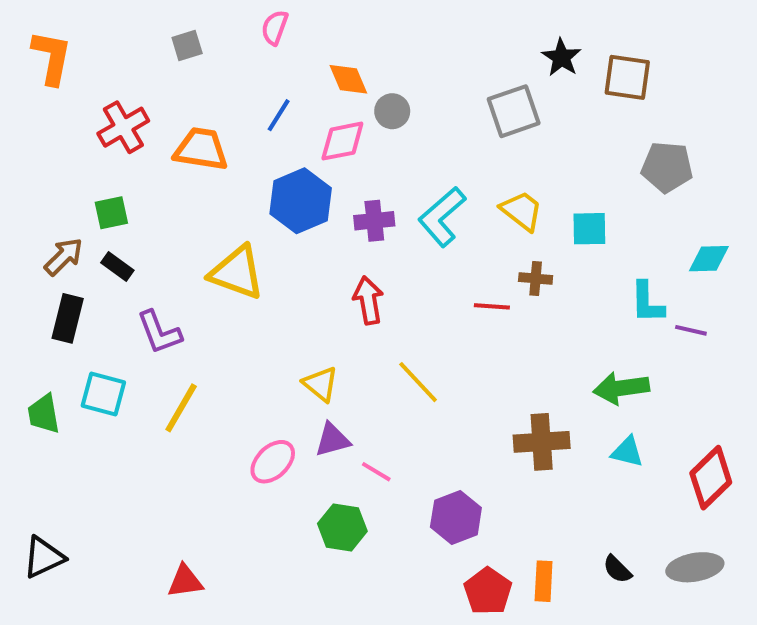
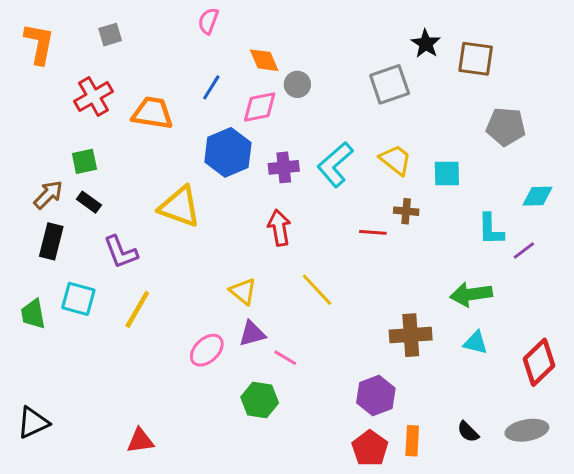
gray square: (187, 45) -> (110, 35), moved
purple line: (691, 330) -> (524, 250), turned -50
purple hexagon: (456, 517) -> (376, 395), moved

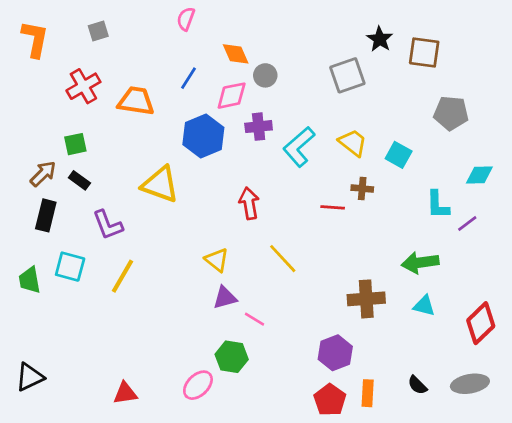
purple cross: (284, 167) -> (259, 127), moved
cyan square: (447, 173) -> (399, 155), turned 30
pink ellipse: (207, 350) -> (198, 385), moved

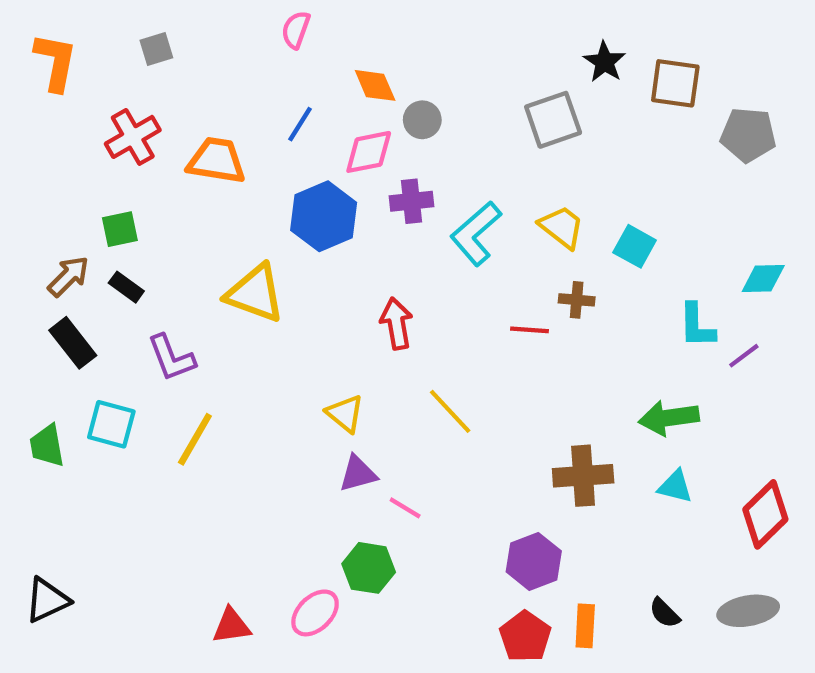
gray pentagon: (451, 113) -> (748, 135), moved
black rectangle: (46, 215) -> (73, 343), turned -52
red triangle: (125, 393) -> (231, 626), moved

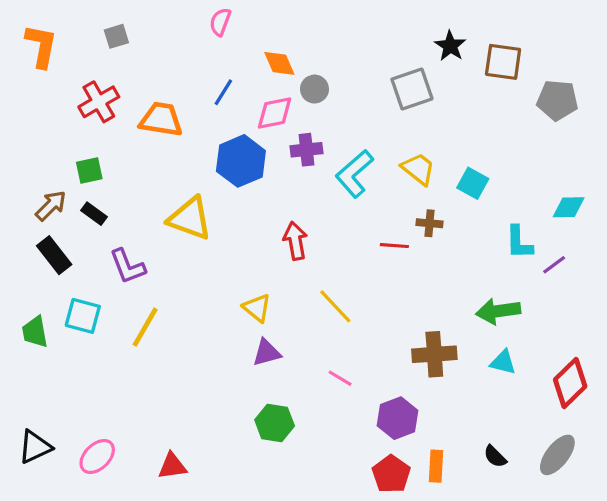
pink line: (405, 508) -> (340, 378), moved
gray ellipse: (748, 611) -> (557, 455), turned -42
pink ellipse: (315, 613) -> (97, 456), moved

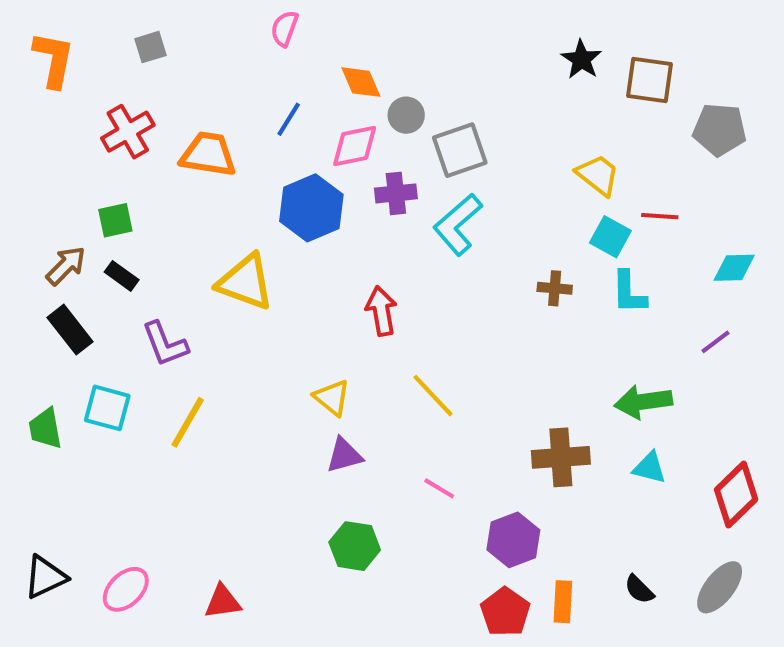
gray square: (412, 89) -> (460, 150), moved
yellow trapezoid: (418, 169) -> (598, 175), moved
cyan L-shape: (519, 242) -> (629, 292), moved
red line: (394, 246) -> (660, 216), moved

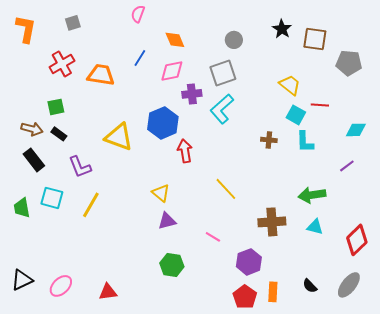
gray circle: (406, 115) -> (234, 40), moved
blue hexagon: (311, 208) -> (163, 123), moved
brown arrow: (66, 266) -> (32, 129), turned 60
yellow line: (433, 396) -> (226, 189), moved

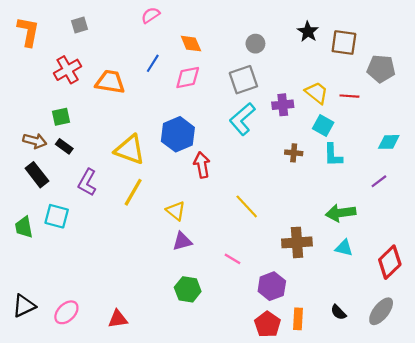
pink semicircle: (138, 14) -> (151, 15), turned 36
purple cross: (192, 94) -> (283, 105), moved
red line: (320, 105) -> (349, 96), moved
purple L-shape: (80, 167) -> (87, 182), turned 50
yellow line: (91, 205) -> (133, 192), moved

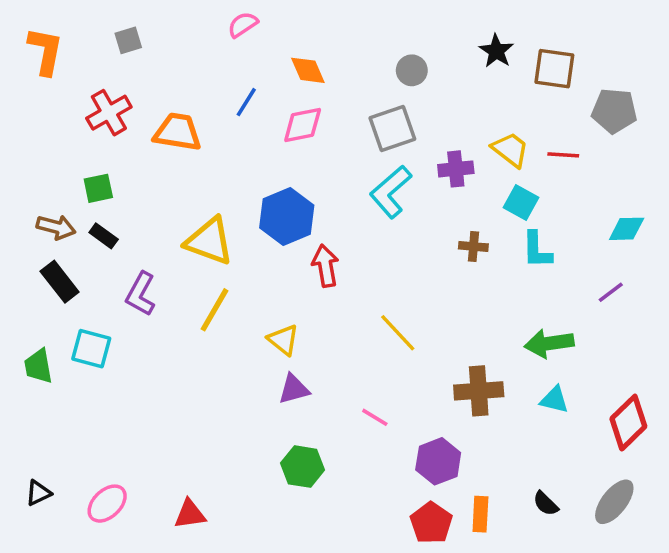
black triangle: (24, 306) -> (38, 493), size x0.7

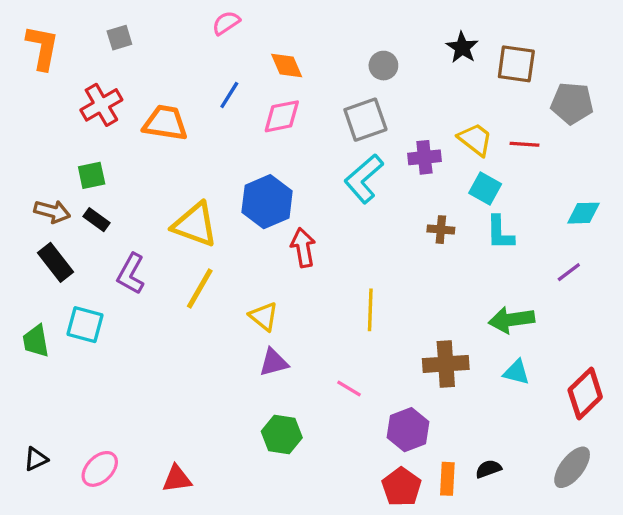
yellow line: (398, 333) -> (370, 310), turned 45
black semicircle: (546, 504) -> (488, 469), moved, turned 115

